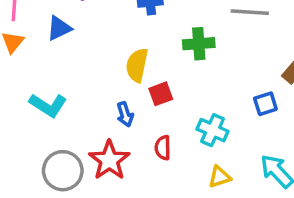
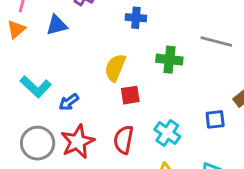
blue arrow: (125, 114) -> (69, 102), moved, turned 60
red semicircle: (163, 148) -> (124, 140), size x1.4

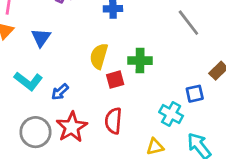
blue triangle: (57, 25) -> (41, 38), moved, turned -35
gray line: (216, 42) -> (188, 23), turned 44
green cross: (169, 60) -> (140, 61), moved
cyan cross: (167, 133) -> (171, 114), moved

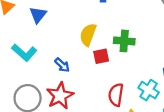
blue arrow: (60, 92) -> (62, 65), moved, turned -98
red semicircle: (113, 121) -> (116, 95), moved

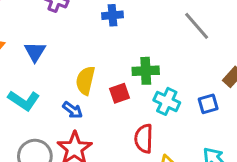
yellow semicircle: (88, 35) -> (85, 80), moved
cyan cross: (149, 90) -> (167, 101), moved

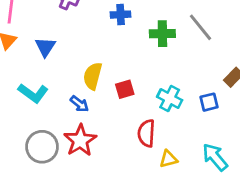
green cross: (146, 71) -> (162, 34), moved

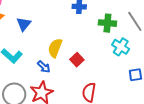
red square: (125, 89) -> (77, 60), turned -32
cyan cross: (170, 99) -> (121, 47), moved

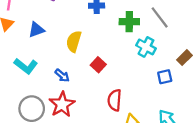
blue triangle: (24, 24) -> (36, 30), turned 35
yellow semicircle: (55, 48) -> (74, 41), moved

